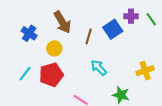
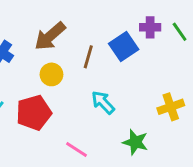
brown arrow: (62, 22) -> (50, 36), turned 80
yellow circle: (54, 48) -> (51, 74), moved

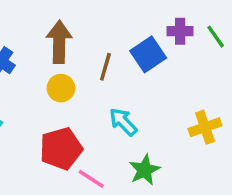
brown arrow: (50, 36) -> (59, 42), turned 132
red pentagon: (34, 113) -> (61, 149), moved
green star: (135, 142) -> (144, 170), moved, turned 30

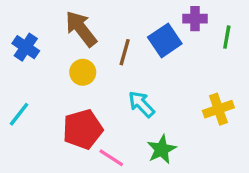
green line: (216, 37) -> (227, 37), moved, turned 45
brown arrow: (59, 42) -> (81, 29), turned -39

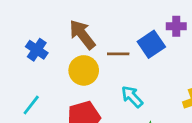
brown line: (125, 52) -> (118, 54), turned 75
yellow circle: (83, 72) -> (84, 70), size x1.4

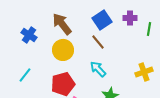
blue square: (151, 44) -> (102, 20), moved
brown line: (118, 54) -> (98, 42), moved, turned 49

